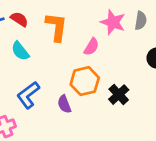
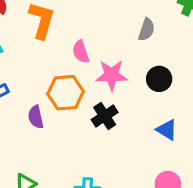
pink star: (113, 22) -> (112, 75), moved, turned -30
pink semicircle: (91, 47) -> (81, 52), turned 120

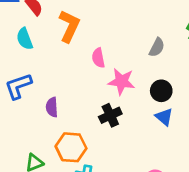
orange hexagon: (66, 93) -> (71, 147), moved
blue triangle: (167, 130) -> (164, 117), moved

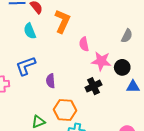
black circle: (161, 91) -> (122, 67), moved
blue triangle: (164, 117) -> (133, 87), turned -40

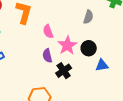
pink star: (101, 61) -> (67, 45), turned -30
purple semicircle: (51, 81) -> (47, 56), moved

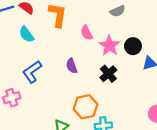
gray semicircle: (88, 17) -> (118, 11), moved, turned 56
purple semicircle: (47, 56) -> (72, 66), moved

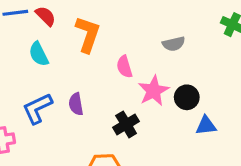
purple semicircle: (72, 66) -> (76, 104), moved
black cross: (108, 74) -> (126, 124), moved

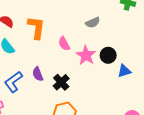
black cross: (126, 124) -> (61, 82), moved

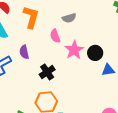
gray semicircle: (93, 23) -> (69, 18), moved
purple semicircle: (38, 74) -> (24, 52), moved

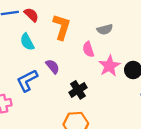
purple semicircle: (24, 52) -> (53, 66), turned 152

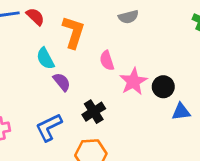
gray semicircle: (105, 29) -> (128, 17), moved
cyan semicircle: (27, 42) -> (45, 58), moved
blue L-shape: (27, 80) -> (49, 127), moved

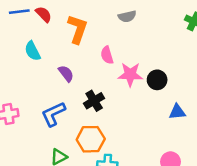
cyan semicircle: (45, 58) -> (32, 51), moved
pink star: (133, 81) -> (130, 75), turned 30
blue triangle: (181, 112) -> (177, 112), moved

